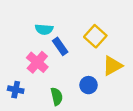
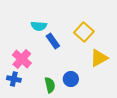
pink cross: (37, 62) -> (22, 59), moved
blue circle: (89, 85) -> (71, 79), moved

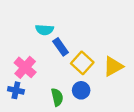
yellow square: (84, 32) -> (82, 63), moved

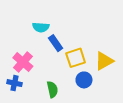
yellow square: (82, 63) -> (76, 58), turned 30
blue circle: (81, 90) -> (84, 80), moved

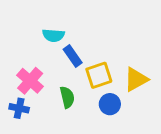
green semicircle: (52, 89) -> (67, 97), moved

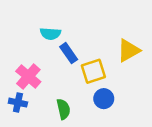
yellow triangle: (136, 79) -> (128, 50), moved
green semicircle: (67, 97) -> (63, 109), moved

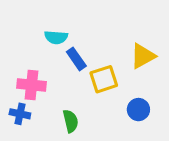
pink cross: (28, 77) -> (32, 85), turned -35
blue circle: (104, 99) -> (138, 110), moved

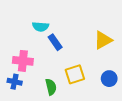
yellow square: (104, 79) -> (75, 74), moved
blue circle: (138, 110) -> (109, 79), moved

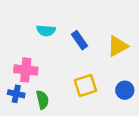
blue rectangle: (55, 42) -> (79, 40), moved
green semicircle: (51, 87) -> (42, 100), moved

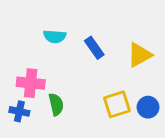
yellow square: (85, 85) -> (117, 104), moved
green semicircle: (42, 100) -> (56, 104), moved

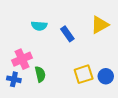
yellow triangle: (140, 55) -> (100, 25), moved
pink cross: (31, 83) -> (22, 59), turned -30

